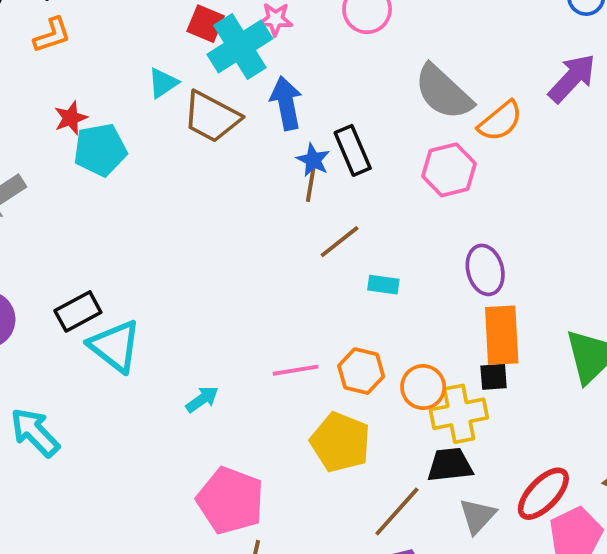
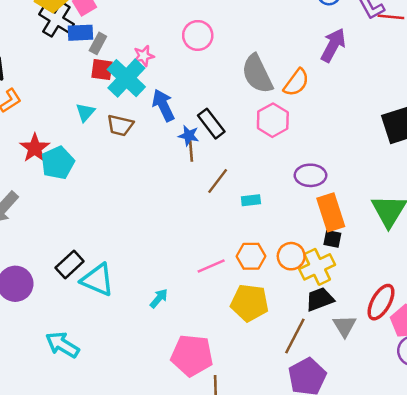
gray semicircle: (443, 92) -> (257, 74), turned 36
brown trapezoid: (212, 117) -> (120, 125), size x0.7
red star: (71, 118) -> (35, 148), size x1.4
purple ellipse: (485, 270) -> (310, 175), turned -60
black square: (494, 377) -> (332, 239), turned 30

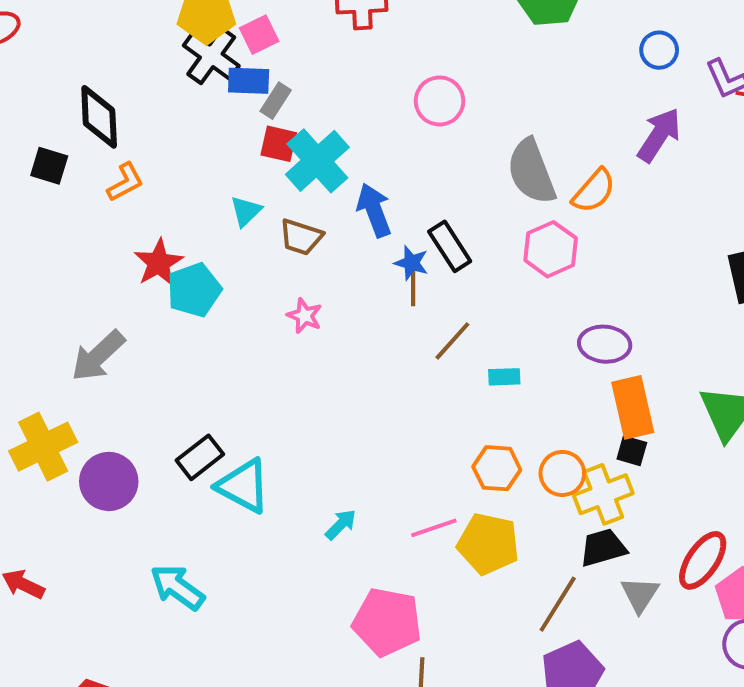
pink star: (144, 56) -> (304, 316), moved, turned 30
pink line: (211, 266) -> (434, 528), moved

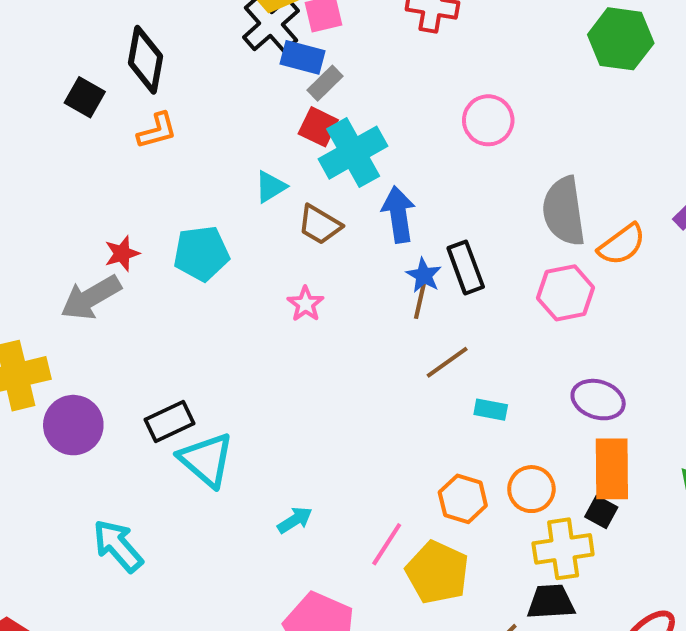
red star: (159, 263) -> (122, 253), moved, size x0.7
orange circle: (562, 473) -> (531, 489), moved
pink line: (434, 528) -> (387, 544), turned -51

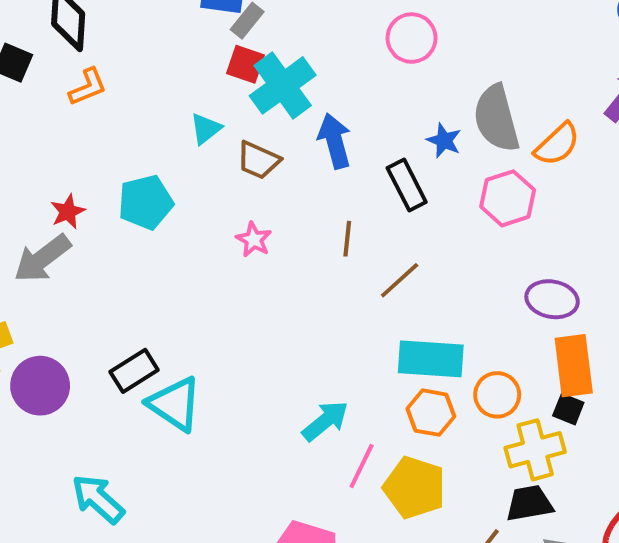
blue star: (424, 275) -> (444, 141), moved
brown line: (420, 301) -> (347, 239), moved
cyan rectangle: (491, 410) -> (431, 359), moved, size x2.0
cyan arrow: (295, 520) -> (325, 421), moved, size x1.4

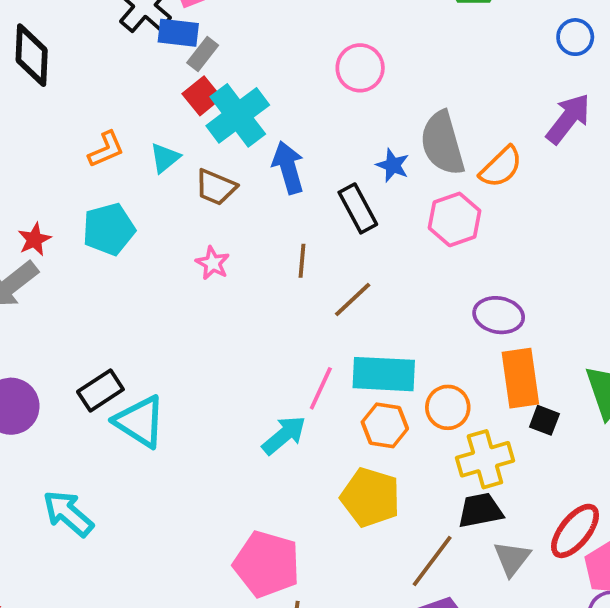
red square: (246, 64) -> (202, 96), turned 33
orange L-shape: (88, 87) -> (106, 149), moved
black square: (568, 409) -> (544, 420), moved
pink line: (362, 466) -> (321, 388), moved

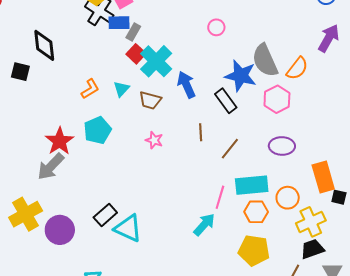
pink circle: (360, 68) -> (216, 27), size x0.7
blue star: (393, 165) -> (241, 76), size x1.8
red star: (34, 239) -> (60, 141), size x1.6
purple ellipse: (499, 315) -> (282, 146), moved

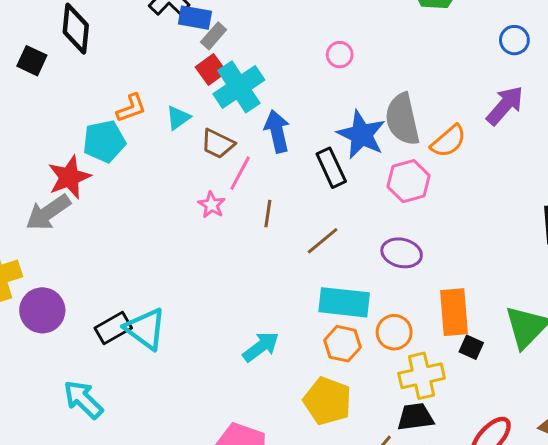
cyan pentagon: (97, 130) -> (104, 141), moved
brown line: (201, 132) -> (268, 214), moved
pink line: (220, 197) -> (240, 173), moved
black rectangle: (105, 215) -> (113, 328), moved

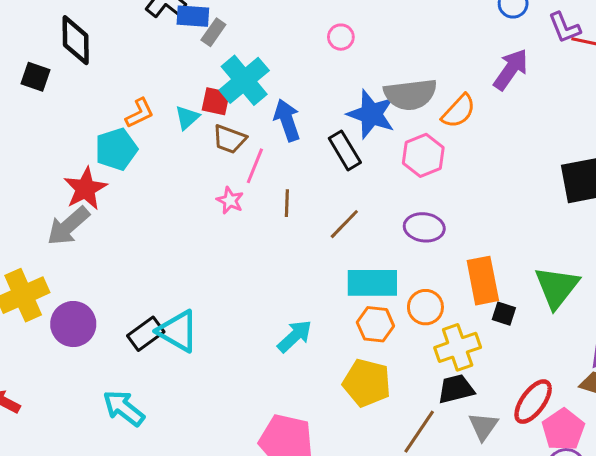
red square: (211, 69) -> (216, 101), moved, turned -36
gray semicircle: (402, 119) -> (410, 94), turned -78

